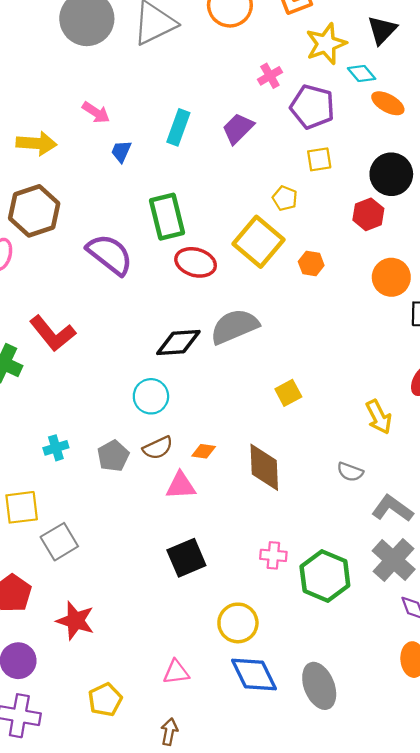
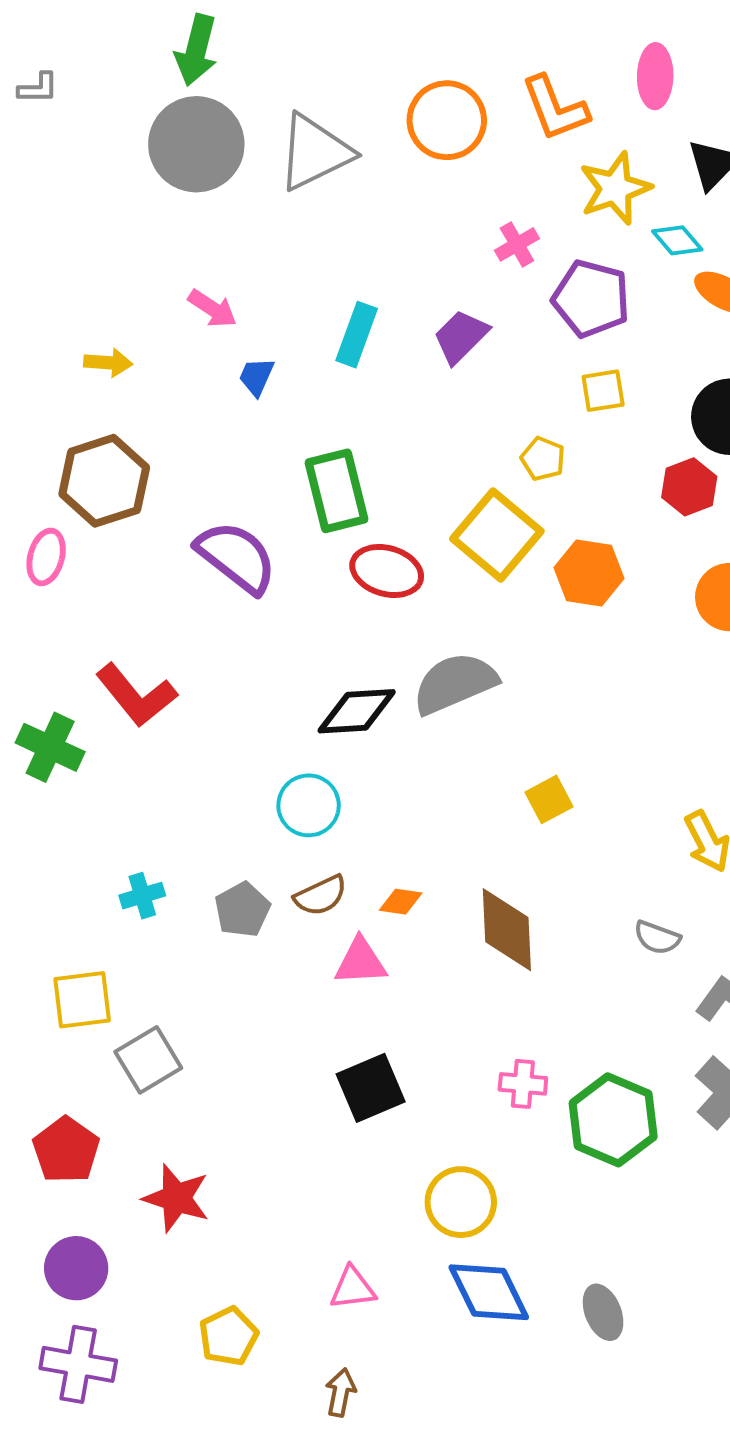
yellow arrow: (36, 143) -> (108, 363), size x0.7
orange hexagon: (311, 264) -> (589, 573), size x1.5
gray ellipse: (319, 686) -> (603, 1312), size x0.7

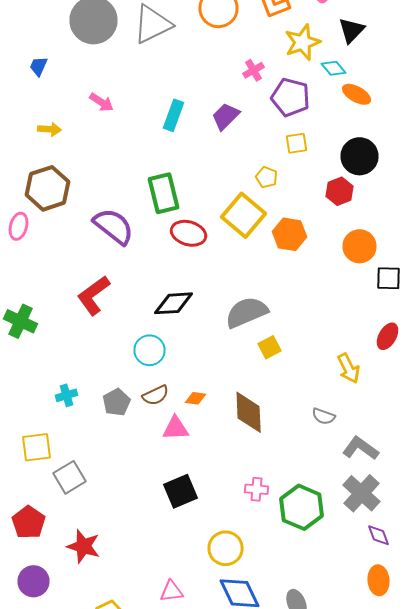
blue trapezoid: (256, 377) -> (38, 66), moved
gray semicircle: (455, 683) -> (246, 312), moved
red L-shape: (136, 695) -> (94, 295), moved, turned 93

